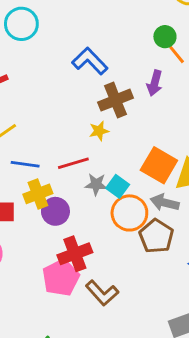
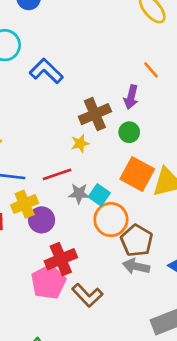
green circle: (165, 37) -> (129, 132), moved
blue L-shape: (90, 61) -> (46, 71), moved
gray arrow: (165, 203) -> (136, 266), moved

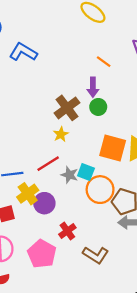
blue L-shape: (46, 71) -> (23, 52), moved
green circle: (129, 132) -> (98, 107), moved
gray star: (79, 194) -> (69, 175), turned 30
red cross: (61, 259) -> (67, 231), size x0.7
pink pentagon: (48, 282) -> (42, 254), moved

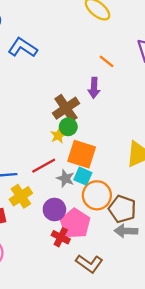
green circle: (98, 107) -> (68, 127), moved
orange square: (113, 148) -> (82, 154), moved
purple circle: (44, 203) -> (54, 209), moved
red cross: (67, 231) -> (61, 237), turned -30
pink pentagon: (42, 254) -> (75, 223), moved

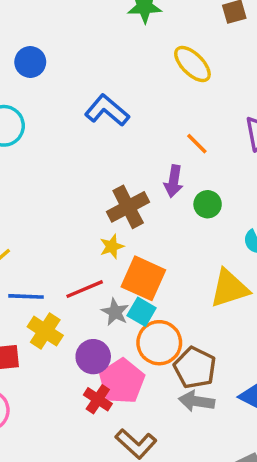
blue L-shape: (23, 48) -> (107, 110), moved
green circle: (68, 127) -> (208, 204), moved
yellow cross: (21, 196) -> (45, 331), turned -30

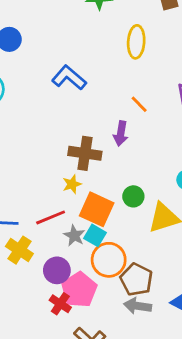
yellow ellipse: (192, 64) -> (136, 42), turned 48
green circle: (208, 204) -> (133, 196), moved
brown cross: (128, 207) -> (85, 153), turned 36

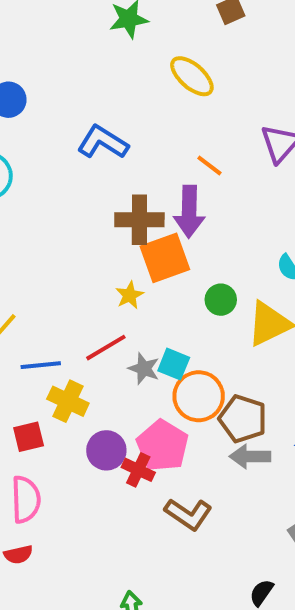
yellow ellipse: (136, 42) -> (192, 76), turned -44
purple arrow: (121, 133) -> (189, 212), size x1.4
brown cross: (85, 153) -> (139, 220), moved
orange square: (97, 209) -> (165, 258), moved, turned -36
purple circle: (57, 270) -> (106, 450), moved

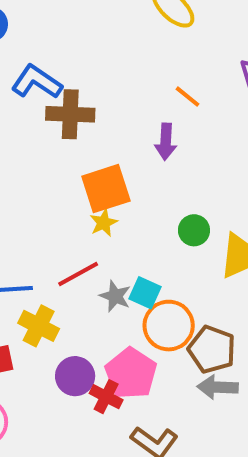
blue L-shape: (103, 142) -> (37, 82), moved
purple arrow: (189, 212) -> (166, 142), size x0.7
brown cross: (139, 220) -> (70, 114), moved
orange square: (165, 258) -> (106, 189), moved

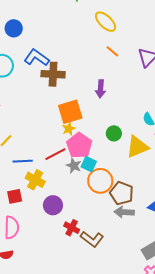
orange line: (187, 97) -> (112, 51), moved
pink pentagon: (131, 373) -> (79, 145), moved
red cross: (106, 397) -> (72, 228), moved

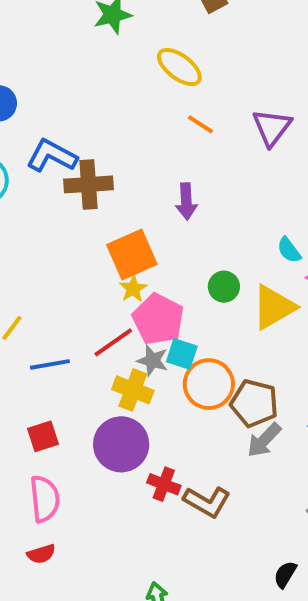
yellow cross: (35, 180) -> (133, 390), moved
purple circle: (53, 205) -> (121, 444), size x1.4
gray arrow: (124, 212) -> (264, 440), turned -42

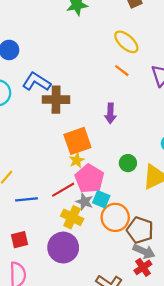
yellow ellipse: (179, 67) -> (126, 42), moved
gray arrow: (264, 440) -> (144, 251), turned -115
red cross: (164, 484) -> (143, 267), moved, turned 30

